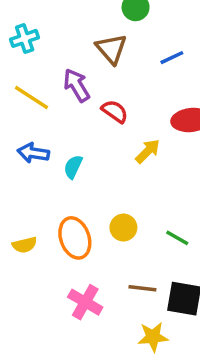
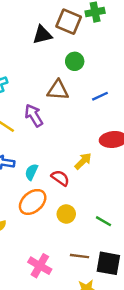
brown triangle: (111, 49) -> (58, 90), turned -45
red semicircle: (115, 111) -> (60, 178), moved
orange ellipse: (75, 238) -> (33, 202), moved, turned 68

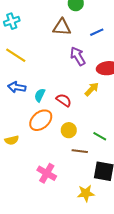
purple arrow: (34, 115) -> (78, 56), moved
yellow arrow: (83, 161) -> (92, 89), moved
brown line: (79, 256) -> (80, 151), moved

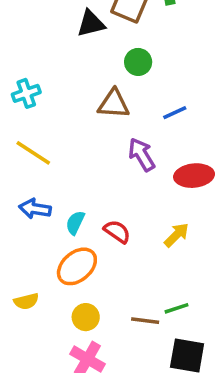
yellow arrow: (92, 89) -> (177, 235), moved
yellow circle: (69, 130) -> (86, 317), moved
green line: (100, 136) -> (177, 308), moved, turned -48

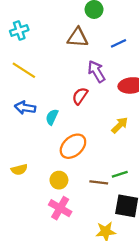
red semicircle: (117, 231) -> (80, 96), moved, turned -90
orange ellipse: (77, 266) -> (73, 146), moved

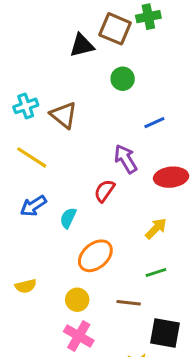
brown triangle: (78, 38) -> (64, 115), moved, turned 35
blue arrow: (25, 108) -> (33, 206), turned -42
green line: (120, 174) -> (156, 272), moved

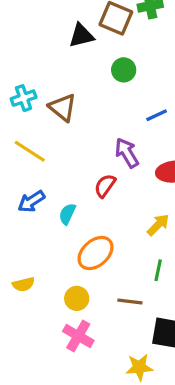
green line: (156, 272) -> (158, 270), turned -60

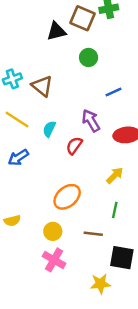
cyan semicircle: (67, 214) -> (49, 129), moved

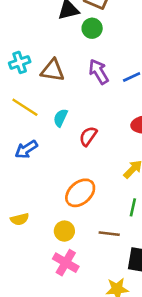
green circle: (89, 57) -> (92, 28), moved
brown triangle: (42, 86) -> (53, 70), turned -30
purple arrow: (91, 121) -> (99, 72), moved

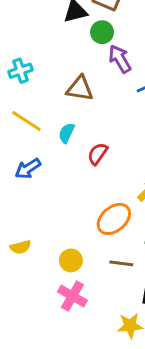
brown triangle: (53, 70) -> (80, 88), moved
purple arrow: (99, 72) -> (120, 59), moved
orange ellipse: (80, 193) -> (114, 219), moved

